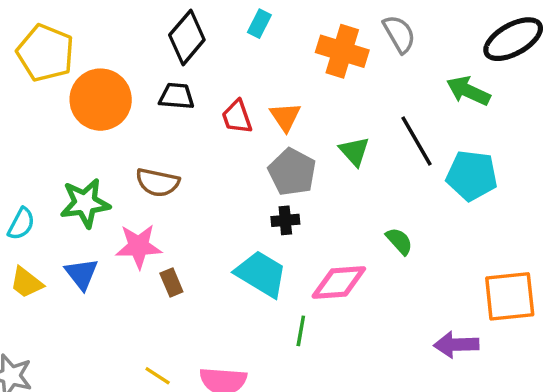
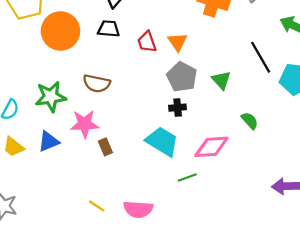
green triangle: (354, 151) -> (221, 80), moved
blue triangle: (82, 274) -> (48, 141), turned 45
green line: (301, 331) -> (187, 177), turned 60

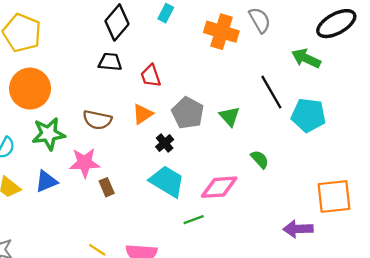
orange circle: (61, 31) -> (30, 89), moved
orange triangle: (178, 42) -> (143, 114), moved, turned 30
black cross: (178, 108) -> (165, 143), moved, turned -35

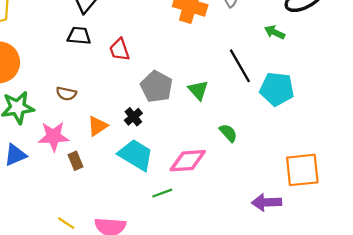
green arrow: (306, 58) -> (275, 32), size x0.7
orange triangle: (143, 114) -> (98, 126), moved
brown semicircle: (97, 120) -> (66, 94), size x0.7

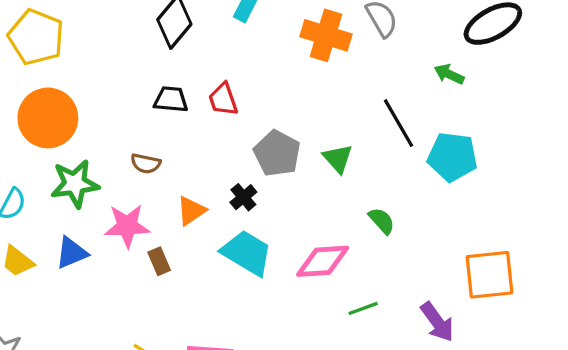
black trapezoid: (79, 36) -> (171, 99), moved
green line: (162, 193) -> (363, 308), moved
purple arrow: (266, 202) -> (437, 322), turned -124

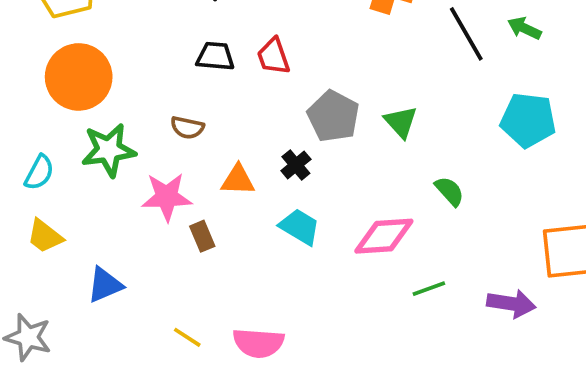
black line: (398, 123) -> (466, 34), moved
orange triangle: (191, 211) -> (238, 180), turned 36
blue triangle: (71, 253) -> (105, 285), moved
cyan trapezoid: (247, 253) -> (300, 227), size x0.7
purple arrow: (437, 322) -> (511, 304), turned -45

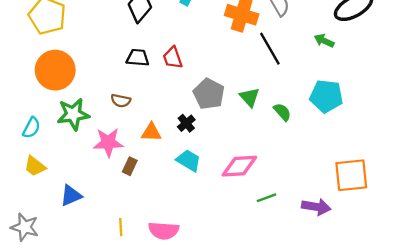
black line: (466, 34) -> (270, 49), moved
green semicircle: (449, 191) -> (282, 112), moved
brown rectangle: (202, 236) -> (130, 166), turned 48
yellow line: (187, 337) -> (121, 227), turned 54

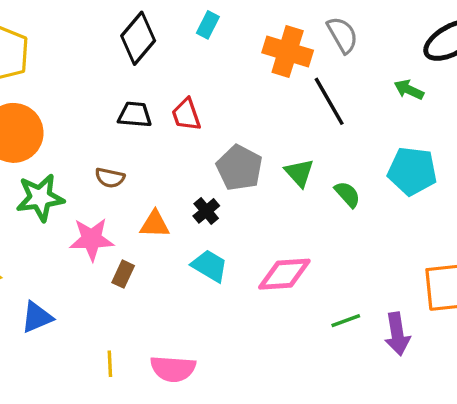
green line: (266, 198) -> (346, 321), moved
purple arrow: (316, 207) -> (397, 334), turned 72

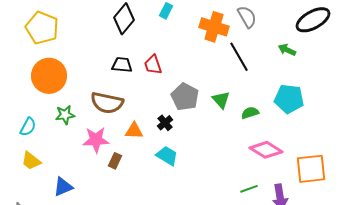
brown semicircle: (110, 178) -> (107, 103), size x1.8
green semicircle: (347, 194) -> (250, 113), turned -66
green star: (40, 198) -> (65, 115), size x0.7
pink diamond: (284, 274) -> (266, 150), moved, turned 36

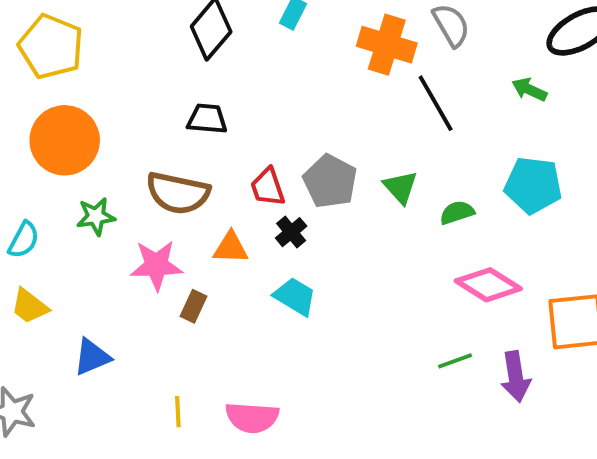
red trapezoid: (153, 65) -> (268, 187), moved

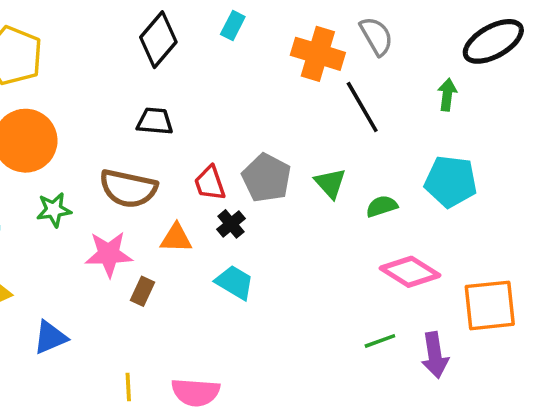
green arrow: (529, 90) -> (447, 95), turned 72

